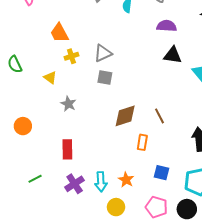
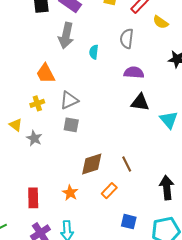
orange trapezoid: (59, 33) -> (45, 74), moved
gray star: (68, 104) -> (34, 138), moved
orange rectangle: (142, 142) -> (109, 191), turned 35
orange star: (126, 180) -> (70, 193), moved

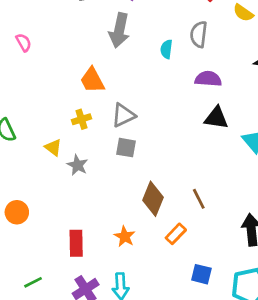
cyan semicircle: (94, 52) -> (166, 49), moved
brown diamond: (92, 164) -> (153, 199), turned -50

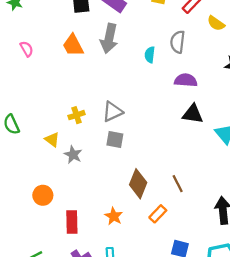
orange trapezoid: (92, 80) -> (73, 45), moved
orange circle: (17, 212) -> (43, 195), moved

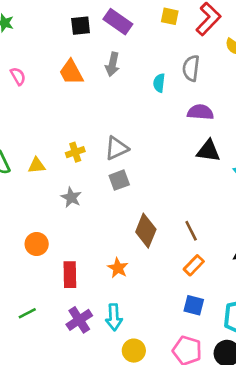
gray arrow: (109, 38) -> (113, 64), size x0.7
yellow triangle: (52, 140) -> (37, 165), moved, turned -42
gray square: (115, 140) -> (119, 180), turned -30
orange rectangle: (158, 214) -> (194, 265), moved

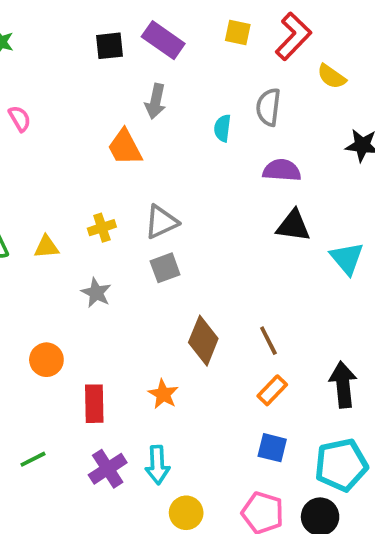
orange trapezoid: (71, 72) -> (125, 147), moved

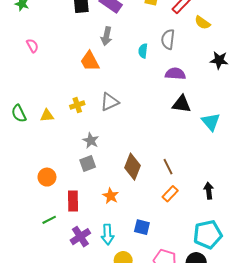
gray square: (165, 268) -> (88, 164), moved
gray star: (96, 293) -> (91, 141), moved
black arrow: (343, 385) -> (209, 191), size x0.7
blue square: (272, 448) -> (142, 227), moved
green line: (33, 459) -> (49, 220), moved

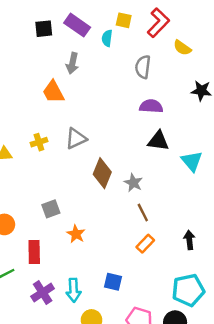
cyan semicircle: (143, 51) -> (107, 38), moved
gray star: (91, 141) -> (133, 183), moved
brown diamond: (133, 167) -> (102, 173), moved
orange star: (111, 196) -> (76, 234), moved

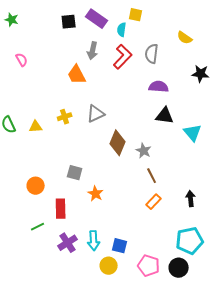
red L-shape: (158, 23) -> (123, 57), moved
gray square: (51, 209) -> (75, 173), turned 35
blue square: (113, 282) -> (120, 246), moved

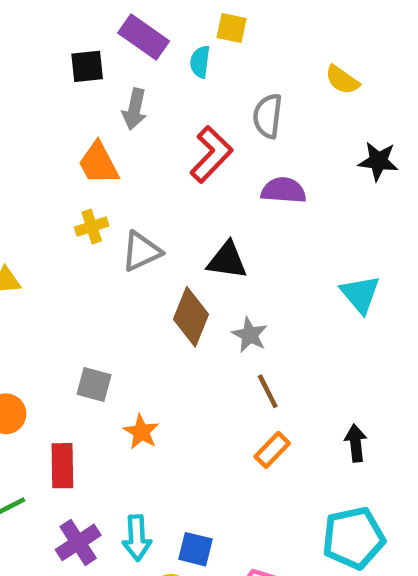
black square: (69, 22) -> (87, 66), moved
red L-shape: (123, 57) -> (211, 154), moved
black triangle: (165, 116) -> (227, 260), moved
yellow cross: (65, 117) -> (92, 227), moved

